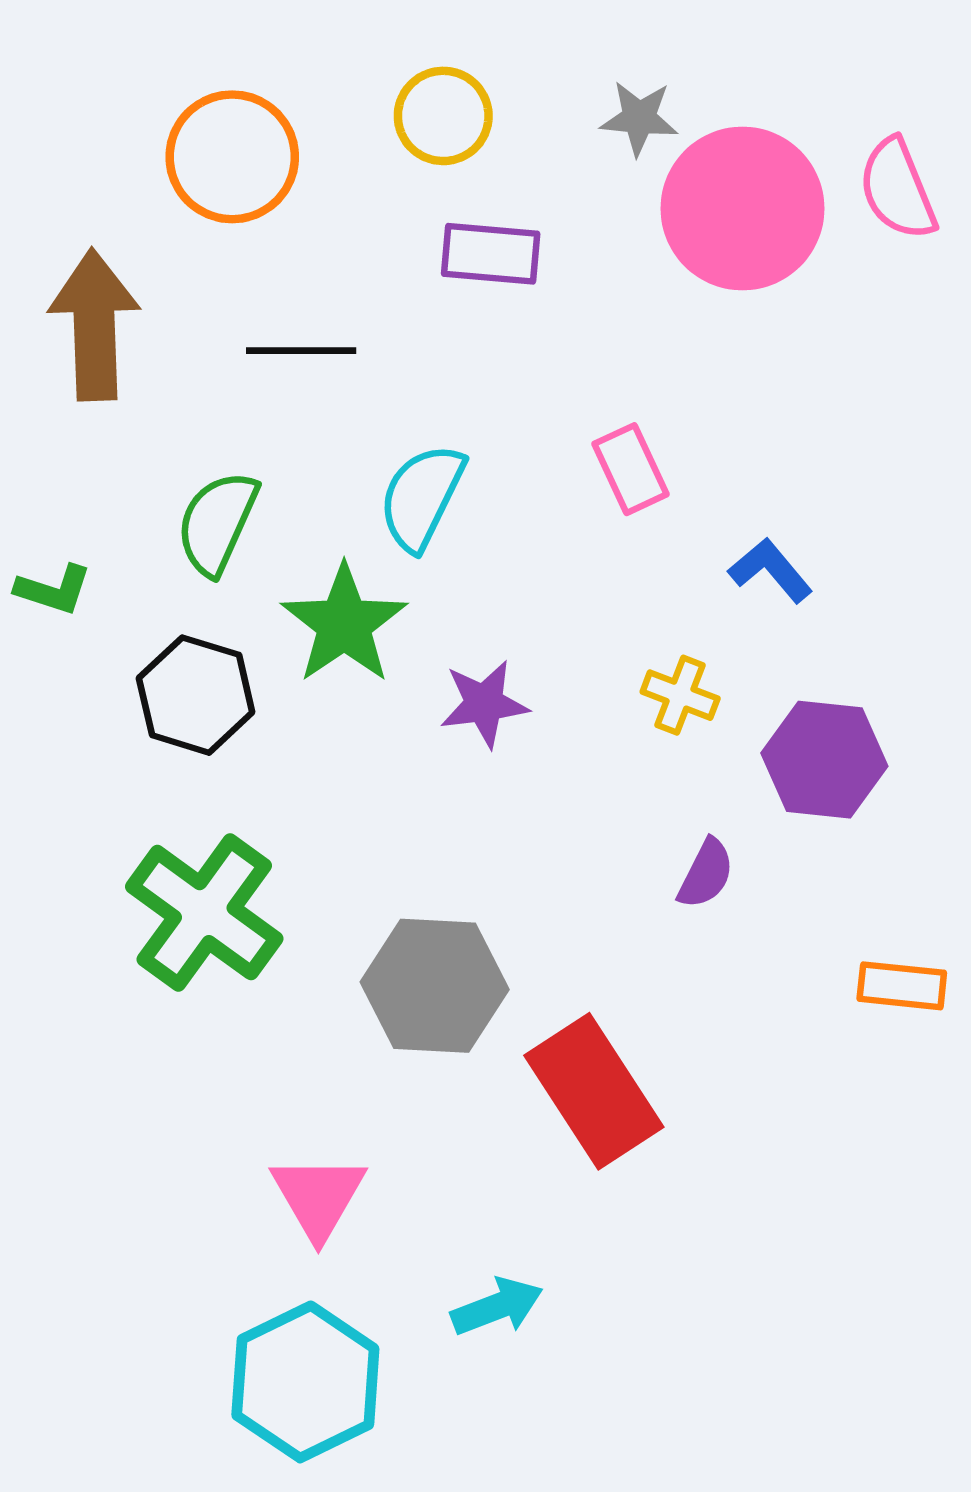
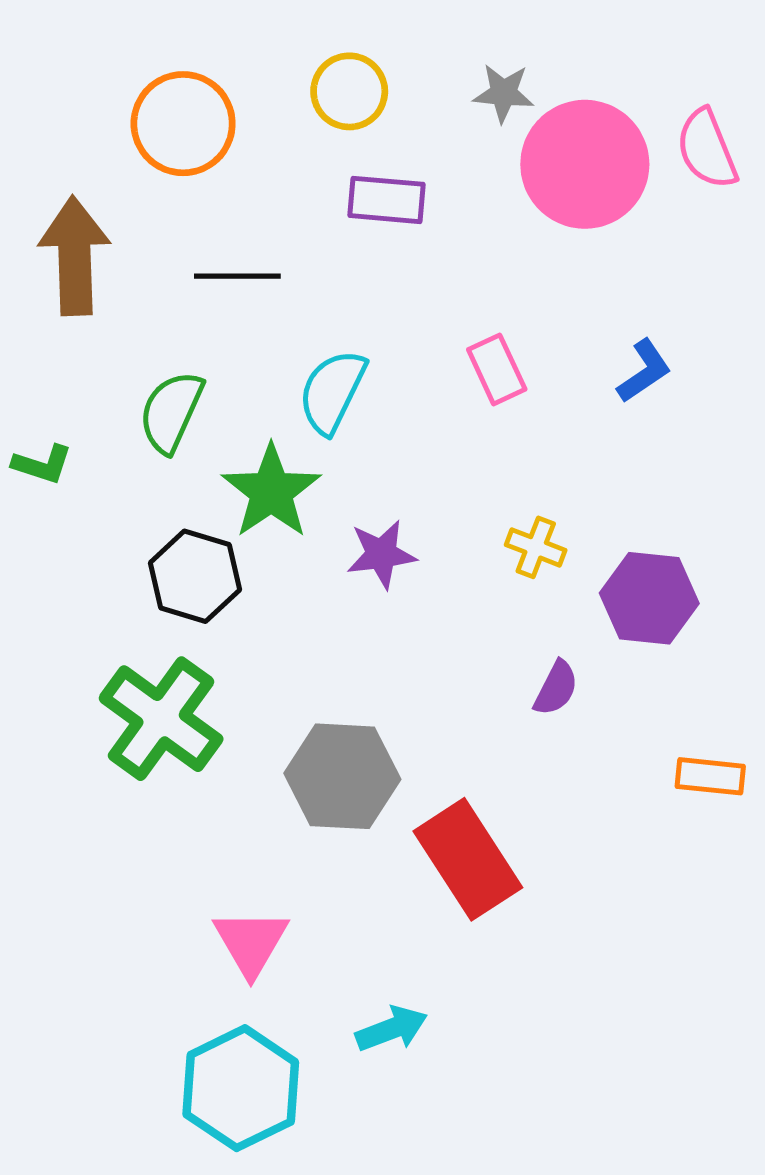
blue L-shape: (770, 570) -> (644, 371), moved, turned 96
black hexagon: (196, 695) -> (195, 576), moved

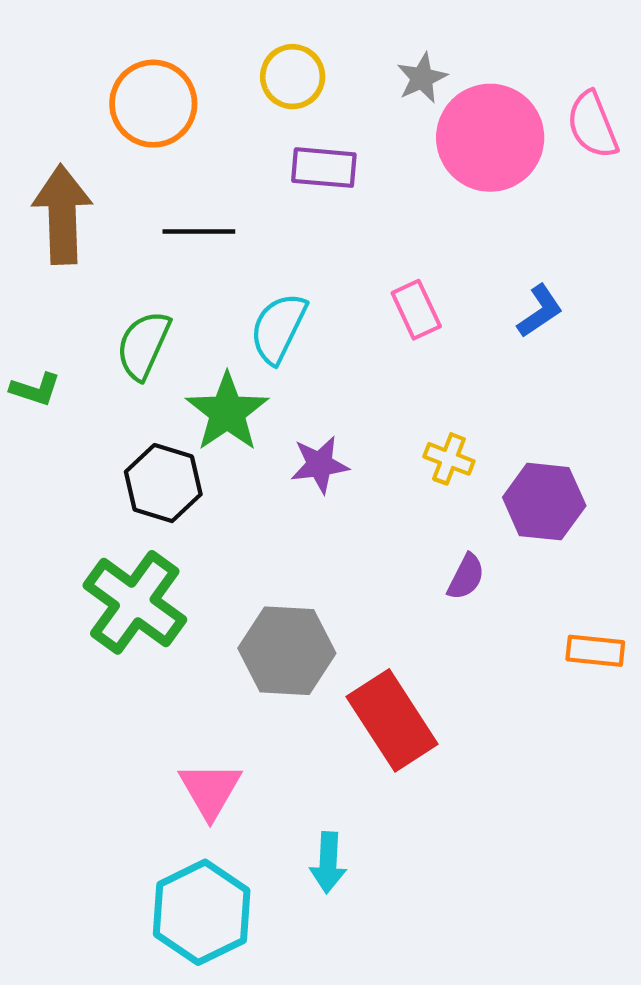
gray star: (503, 93) -> (422, 78), turned -30
cyan arrow: (392, 1029) -> (328, 863), turned 114

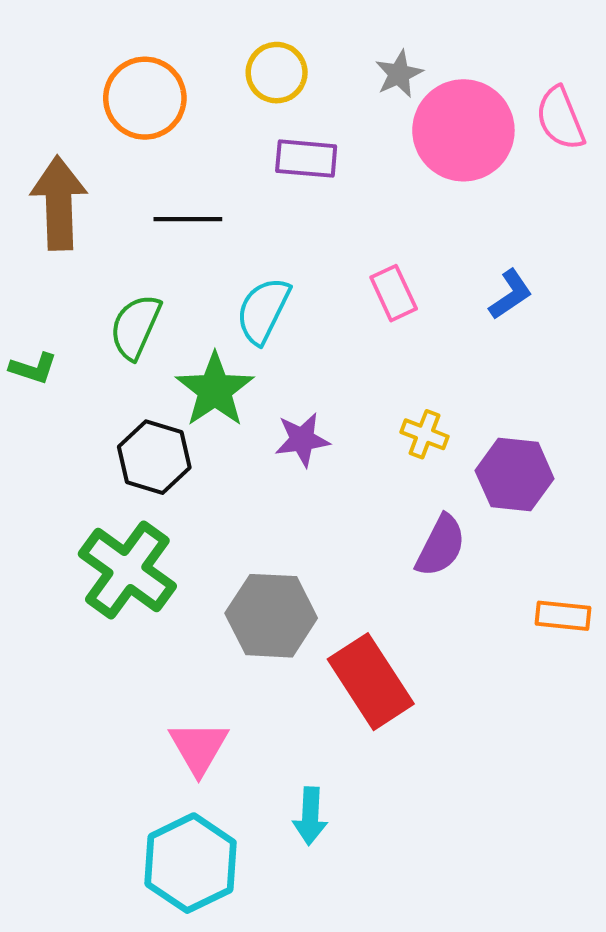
purple semicircle: (466, 577) -> (441, 546), size x1.4

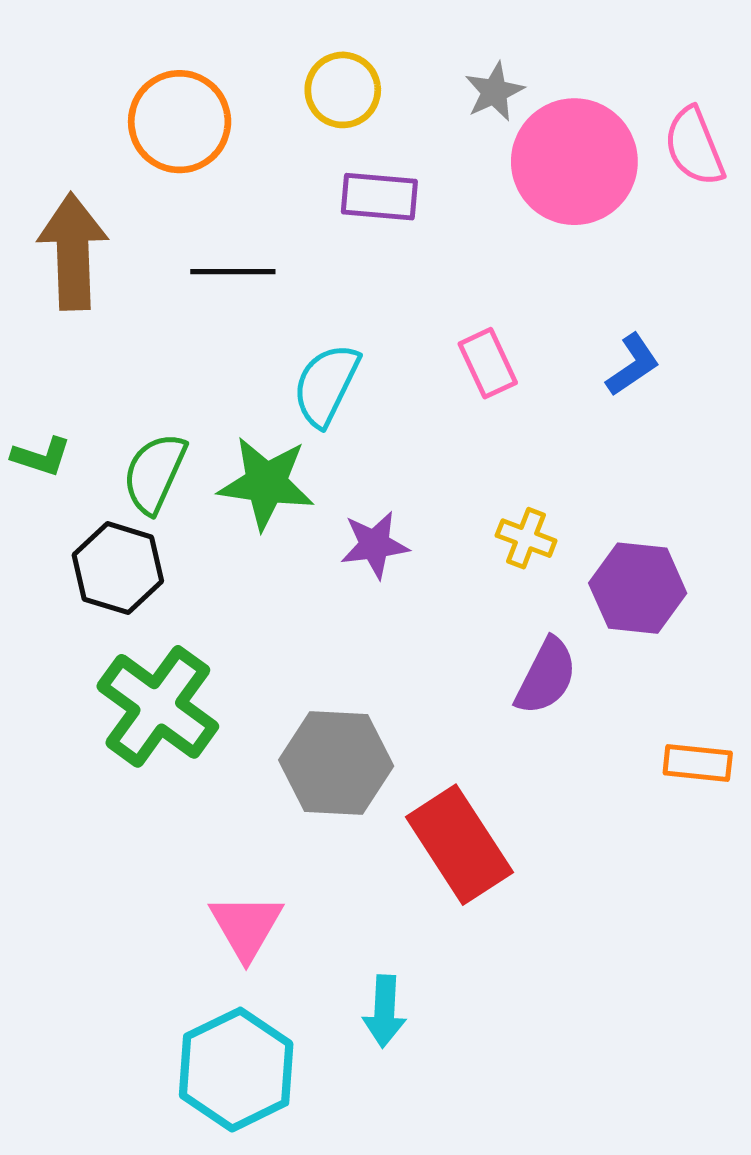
green semicircle: (135, 327) -> (155, 473), moved
green star: (215, 390) -> (266, 483), turned -30
black hexagon: (154, 457) -> (118, 568), moved

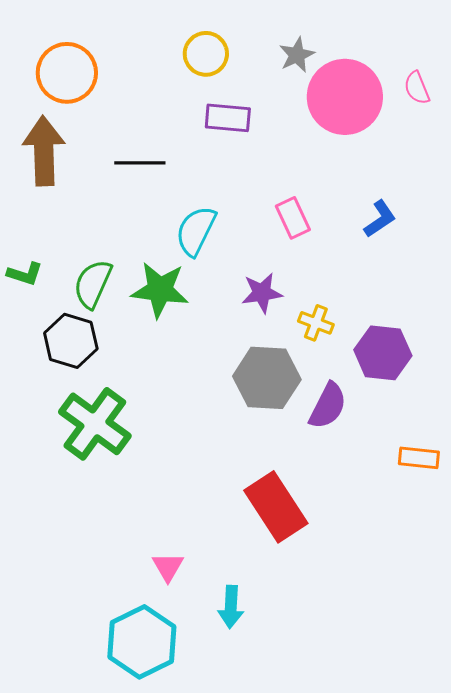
orange circle: (180, 122) -> (67, 73), moved
pink semicircle: (694, 147) -> (417, 88), size x0.7
purple star: (374, 545) -> (262, 293), moved
gray hexagon: (336, 763) -> (267, 378), moved
pink triangle: (246, 926) -> (168, 567), moved, size x0.7

